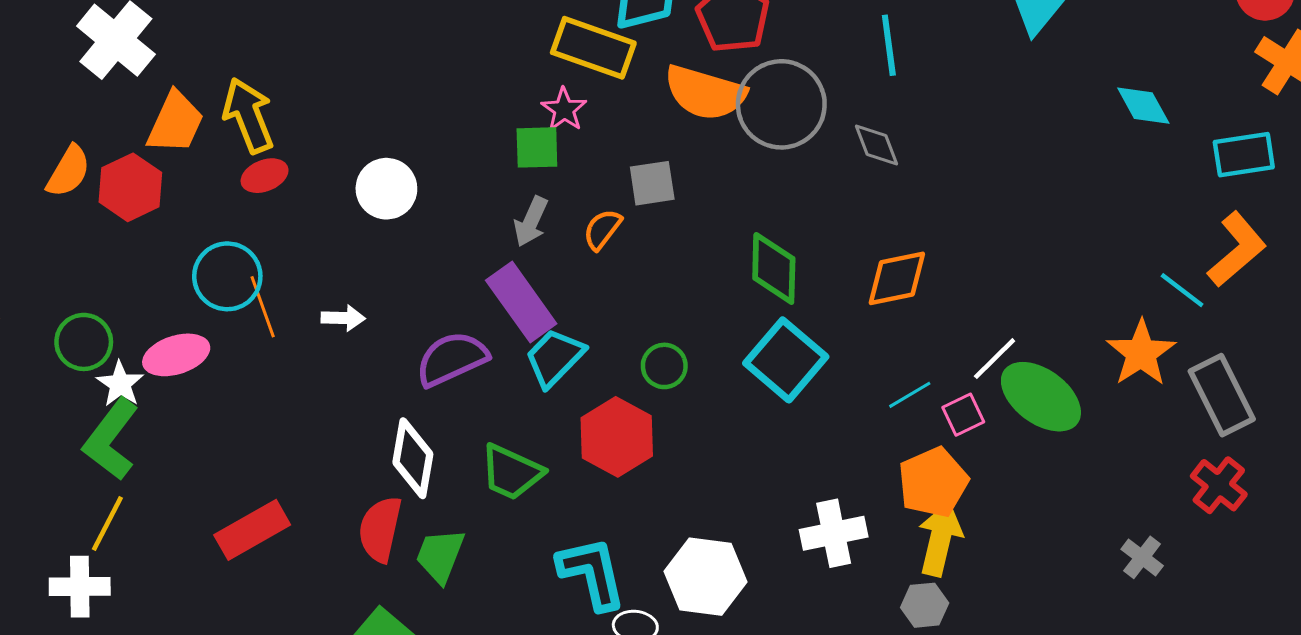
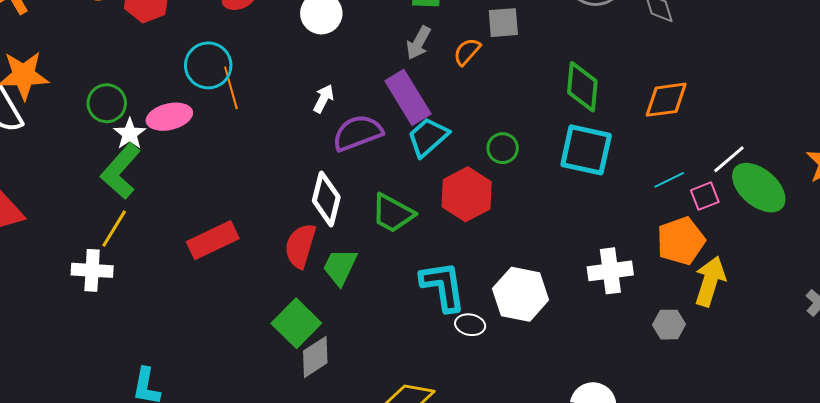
white arrow: (343, 318) -> (324, 99), moved, turned -68
cyan square: (786, 360) -> (586, 150), turned -32
yellow arrow: (940, 539) -> (710, 281), moved

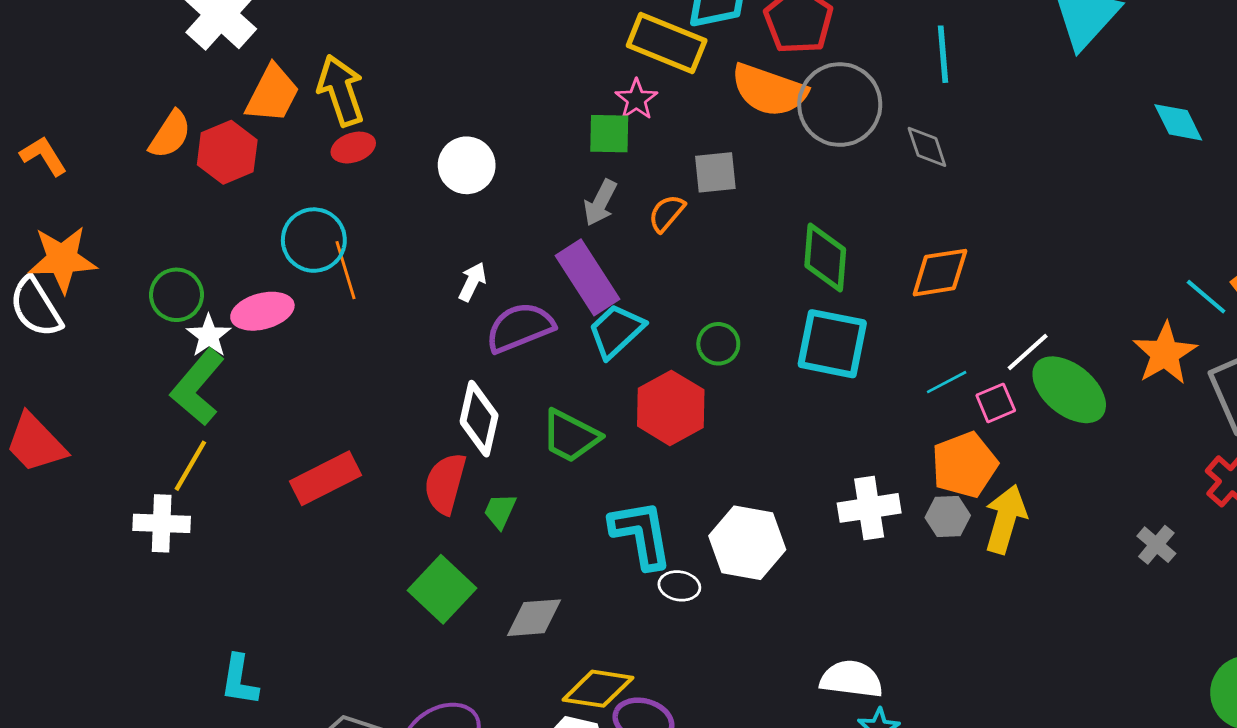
green trapezoid: (340, 267) -> (500, 511), size x0.7
gray hexagon: (669, 325) -> (948, 516), moved
gray diamond: (315, 357) -> (534, 618), moved, turned 30

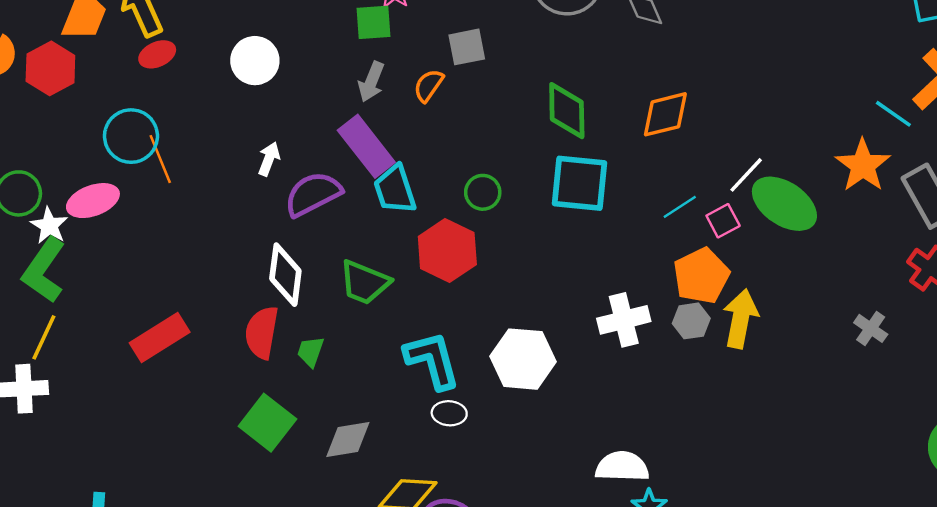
cyan trapezoid: (616, 331) -> (395, 189), turned -60
white ellipse: (679, 586) -> (449, 413), moved

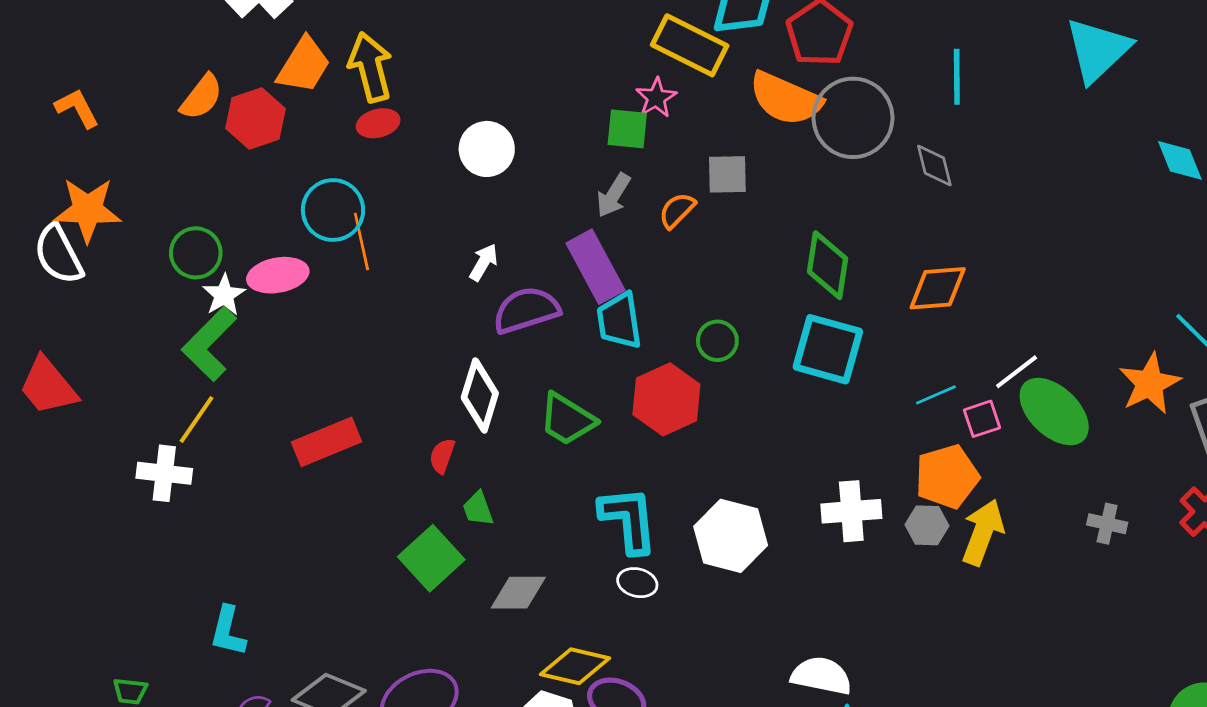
gray cross: (871, 328) -> (1107, 524), moved, turned -32
red semicircle: (262, 332) -> (442, 456), size x0.6
green trapezoid: (310, 351) -> (478, 509), moved, turned -48

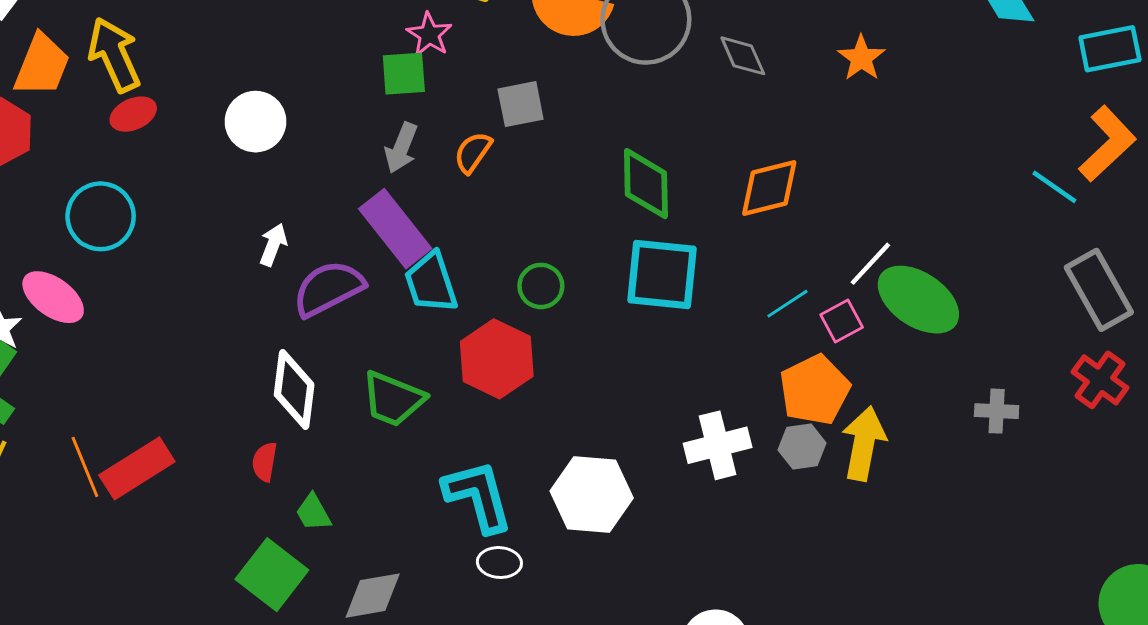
orange line: (361, 241) -> (85, 467), moved
pink ellipse: (278, 275) -> (53, 297), turned 56
orange star: (1150, 384) -> (861, 58), moved, size x0.7

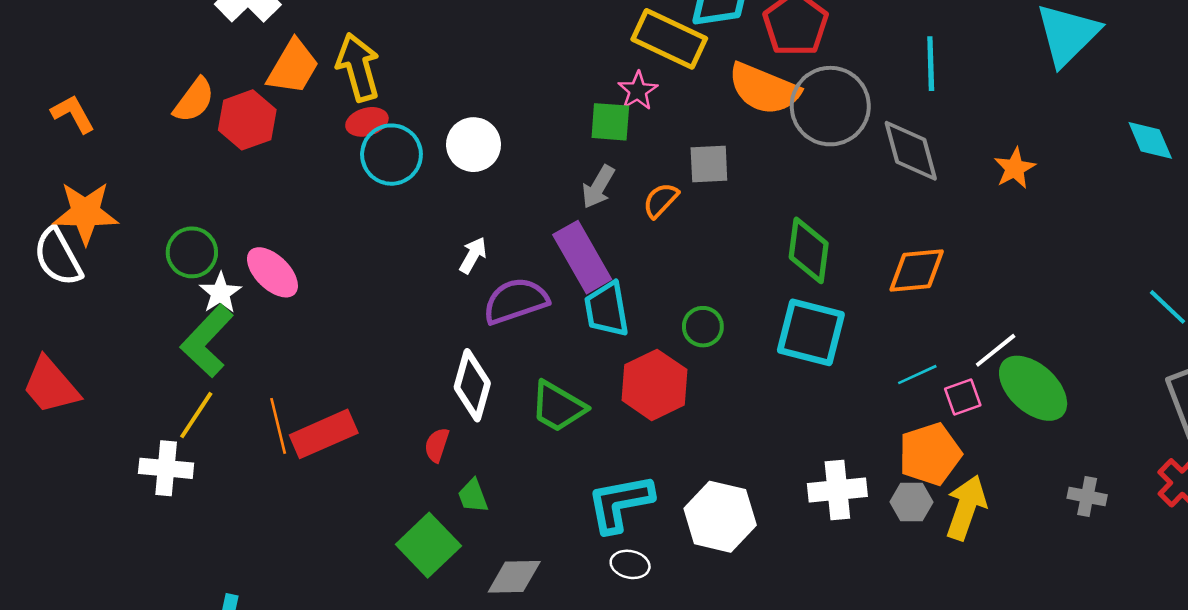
gray diamond: (743, 56) -> (911, 151), size x1.5
cyan circle: (101, 216) -> (391, 155), moved
cyan L-shape: (478, 496) -> (620, 503), turned -94

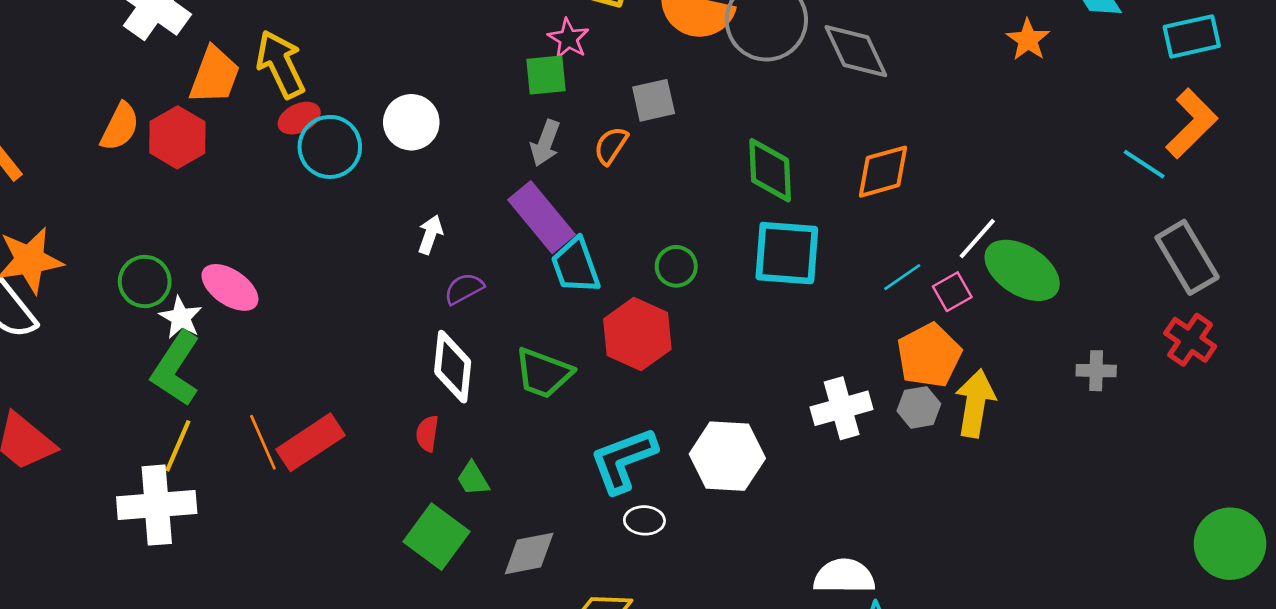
orange star: (1015, 168) -> (1028, 40), moved
purple semicircle: (516, 301) -> (464, 289), moved, size x0.6
white cross: (166, 468) -> (157, 505), size x1.4

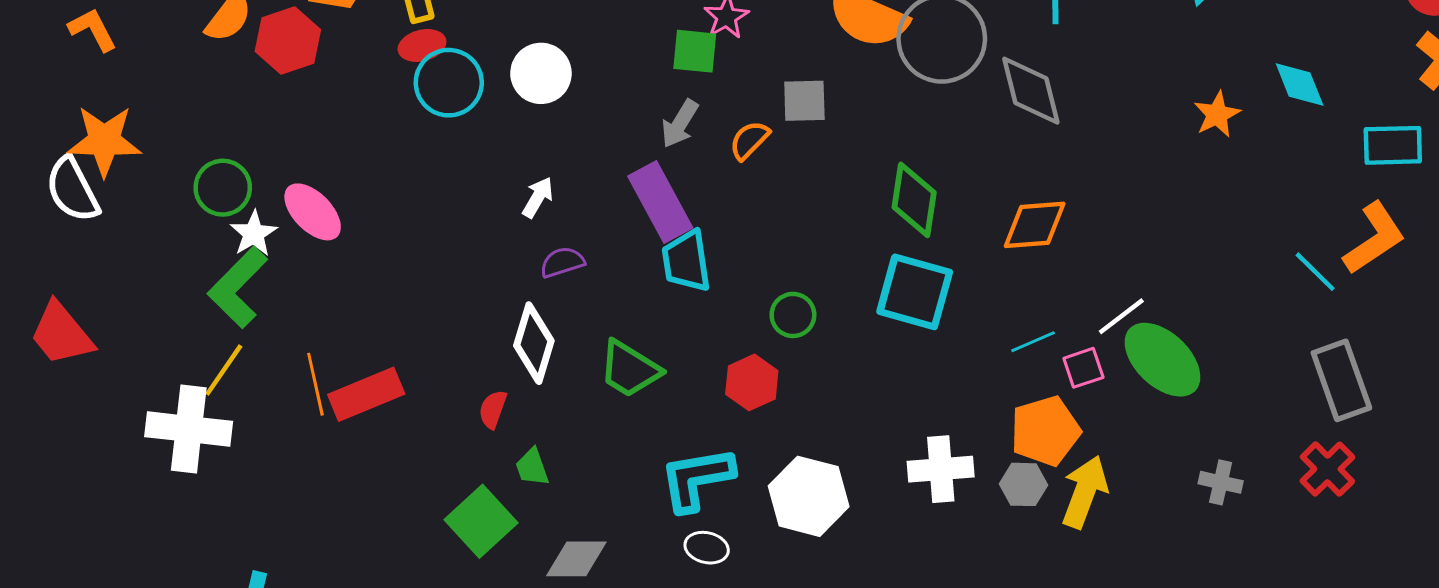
green circle: (676, 266) -> (793, 315), moved
red hexagon: (637, 334) -> (752, 382), moved, size x0.7

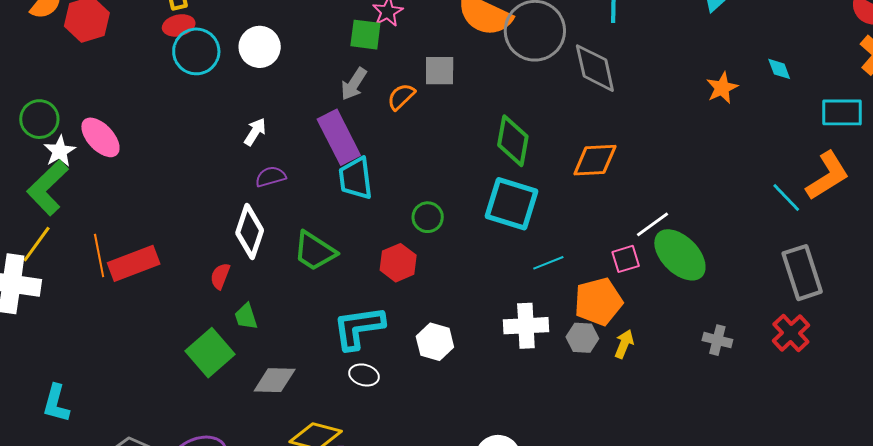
cyan diamond: (1300, 84) -> (779, 69), size x0.7
cyan line: (1033, 342) -> (548, 263), moved
yellow arrow: (1085, 492) -> (624, 344), size x0.6
white hexagon: (809, 496) -> (435, 342), size x0.7

